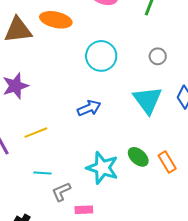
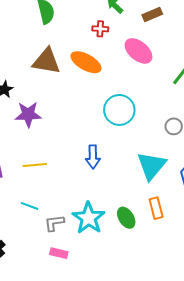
blue arrow: (89, 108) -> (93, 157), turned 95
orange rectangle: (167, 162) -> (156, 208), moved
gray L-shape: (61, 192) -> (54, 223), moved

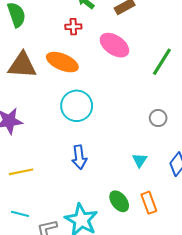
cyan circle: (119, 110) -> (77, 106), moved
cyan triangle: (151, 166) -> (140, 160), size x0.5
green ellipse: (126, 218) -> (119, 201), moved

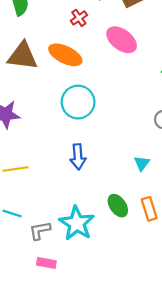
red cross: (73, 27) -> (79, 18), turned -35

